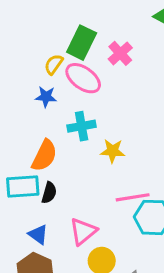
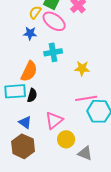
yellow star: (113, 151) -> (82, 68), moved

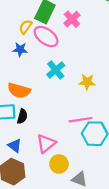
cyan cross: (53, 52) -> (56, 70), moved, turned -30
yellow star: (82, 68) -> (87, 82), moved
orange semicircle: (29, 71) -> (19, 91), turned 80

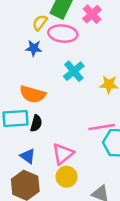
pink ellipse: (46, 36) -> (63, 34), turned -30
yellow circle: (59, 164) -> (67, 177), moved

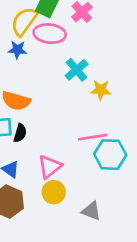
yellow semicircle: (40, 23) -> (24, 21), size x1.6
cyan cross: (74, 71) -> (77, 70), moved

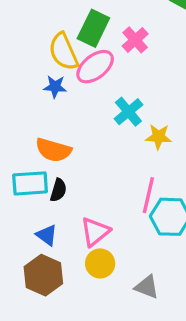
yellow semicircle: (24, 21) -> (63, 52), turned -60
pink ellipse: (50, 34) -> (95, 67), turned -44
pink line: (93, 137) -> (148, 195), turned -68

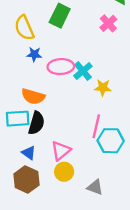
pink cross: (135, 40) -> (108, 23), moved
yellow semicircle: (63, 52) -> (24, 28), moved
pink ellipse: (95, 67) -> (61, 67), moved, turned 35
black semicircle: (58, 190) -> (36, 123), size x1.5

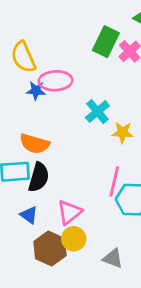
green rectangle: (60, 16) -> (106, 42), moved
pink ellipse: (61, 67) -> (56, 81), moved
brown hexagon: (26, 179) -> (50, 249), moved

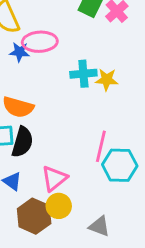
cyan cross: (97, 112) -> (83, 74), turned 35
yellow star: (123, 133) -> (107, 80), moved

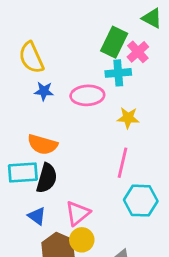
pink ellipse: (40, 42) -> (87, 95), moved
cyan cross: (83, 74) -> (118, 73), moved
pink line: (101, 146) -> (122, 163), moved

